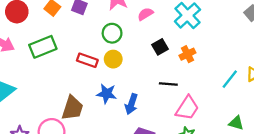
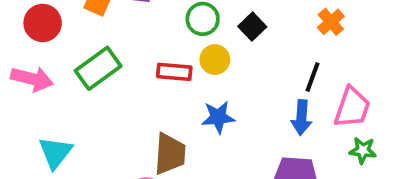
black square: (160, 47) -> (252, 27), moved
black line: (168, 84) -> (313, 77), turned -60
blue arrow: (131, 104) -> (301, 117), moved

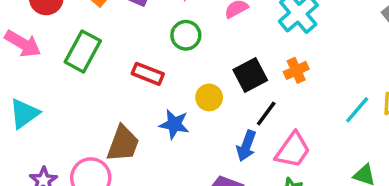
black square: (252, 27) -> (250, 75), moved, size x1.4
yellow circle: (215, 60) -> (209, 97), moved
green rectangle: (98, 68) -> (83, 51), turned -42

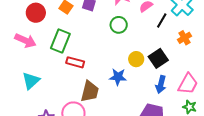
red rectangle: (148, 74) -> (75, 62), moved
black square: (250, 75) -> (158, 58), moved
black line: (266, 114) -> (162, 20), moved

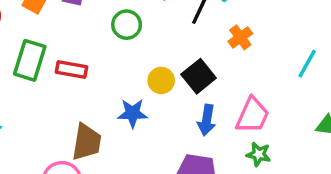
red rectangle: (75, 62) -> (71, 69), moved

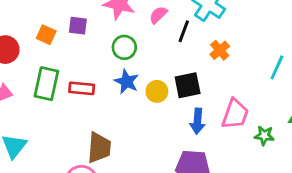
black square: (199, 76) -> (188, 85), turned 32
blue star: (133, 113) -> (127, 82), moved, turned 30
green star: (259, 154) -> (264, 136), moved

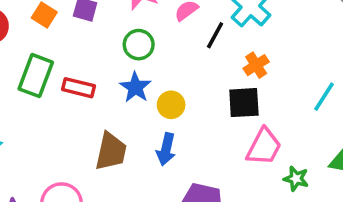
black square: (188, 85) -> (244, 103), moved
blue arrow: (197, 121) -> (166, 149), moved
brown trapezoid: (99, 148) -> (111, 151), moved

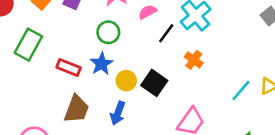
orange cross: (256, 65) -> (194, 60), turned -30
red rectangle: (79, 88) -> (69, 67), moved
black square: (244, 103) -> (154, 83), moved, turned 30

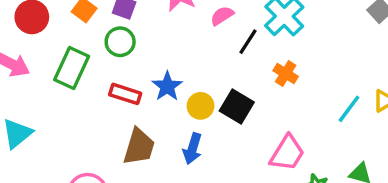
green circle: (108, 32) -> (120, 42), moved

